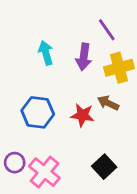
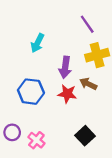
cyan arrow: (46, 53) -> (38, 43), turned -138
purple arrow: (84, 57) -> (65, 67), moved
pink cross: (44, 172) -> (36, 140), size x0.7

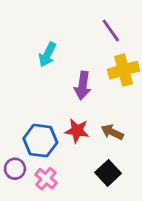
brown arrow: (88, 84) -> (112, 132), moved
blue hexagon: (31, 92) -> (40, 141), moved
red star: (67, 94) -> (77, 131), moved

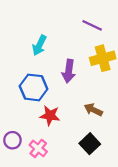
purple line: (111, 31) -> (92, 25), turned -30
red star: (77, 131) -> (50, 116), moved
blue hexagon: (40, 141) -> (34, 87), moved

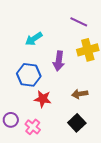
cyan arrow: (39, 45) -> (34, 39), turned 30
brown arrow: (93, 110) -> (80, 94), turned -35

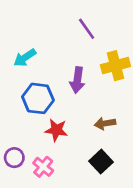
purple line: (79, 22) -> (87, 29), moved, turned 30
cyan arrow: (34, 39) -> (25, 58), moved

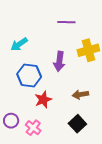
purple line: (87, 29) -> (66, 22), turned -54
red star: (56, 130) -> (43, 100), turned -30

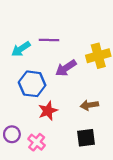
purple line: (66, 22) -> (49, 40), moved
purple arrow: (59, 61) -> (66, 68), turned 48
black square: (77, 124) -> (86, 138), turned 36

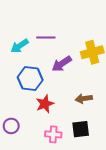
pink cross: (37, 142) -> (53, 134), moved, turned -35

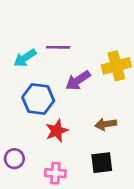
pink cross: (53, 134) -> (55, 173), moved

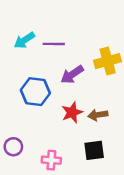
cyan arrow: (25, 58) -> (24, 40), moved
red star: (57, 131) -> (72, 112), moved

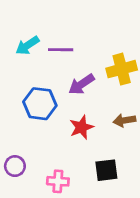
brown arrow: (98, 115) -> (124, 120), moved

